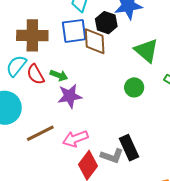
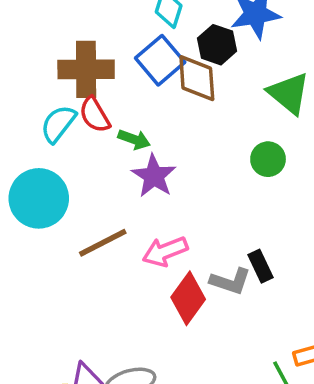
blue square: (74, 31) -> (160, 60), turned -32
red semicircle: (36, 74) -> (95, 115), moved
purple star: (70, 96) -> (154, 176), turned -30
black rectangle: (129, 148) -> (260, 266), size x0.7

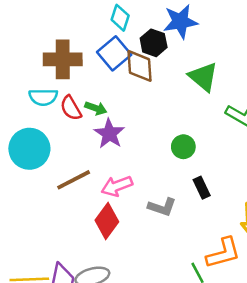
red semicircle: (95, 115) -> (71, 108), moved
cyan semicircle: (58, 124) -> (43, 97), turned -128
green circle: (268, 159) -> (183, 147), moved
black rectangle: (260, 266) -> (202, 188), moved
red diamond: (188, 298) -> (107, 221), moved

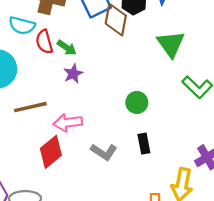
purple star: (109, 134) -> (73, 74), size x0.7

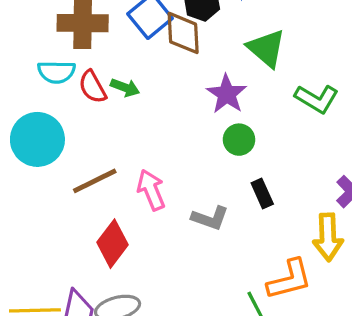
purple star: (73, 74) -> (227, 94), moved, size x1.4
pink arrow: (68, 123) -> (151, 190), turned 88
red diamond: (51, 152) -> (113, 244), moved

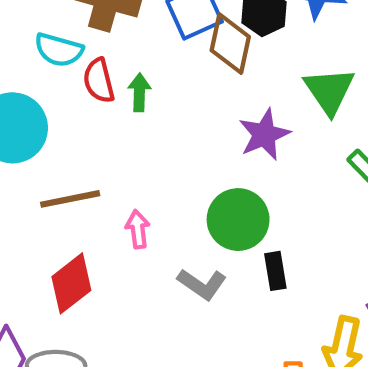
green arrow: (125, 88) -> (139, 92), turned -124
green circle: (239, 140) -> (238, 220), moved, size x1.5
pink arrow: (151, 190) -> (138, 229), size x0.7

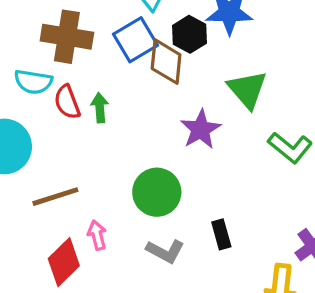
green circle: (238, 220) -> (157, 192), moved
pink arrow: (138, 229) -> (97, 235), moved

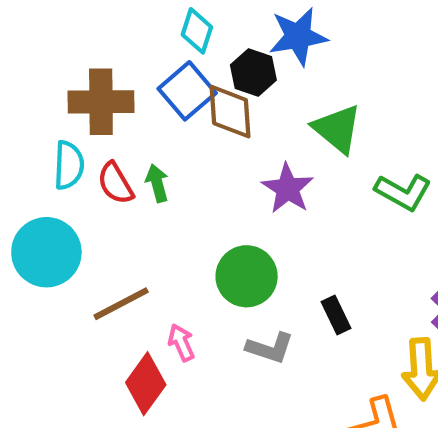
cyan semicircle: (33, 82) -> (69, 165), turned -87

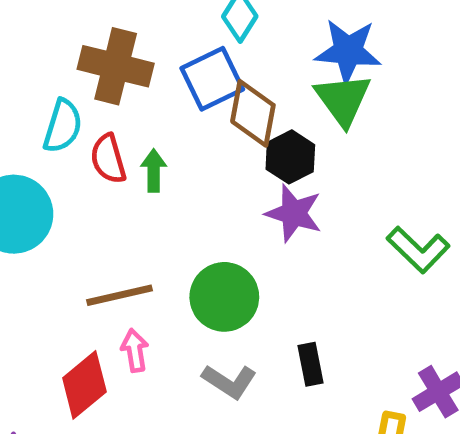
black hexagon: (253, 72) -> (290, 157), moved
green triangle: (337, 129) -> (343, 99), moved
purple star: (288, 189) -> (294, 213), turned -30
brown line: (121, 304) -> (120, 295), moved

